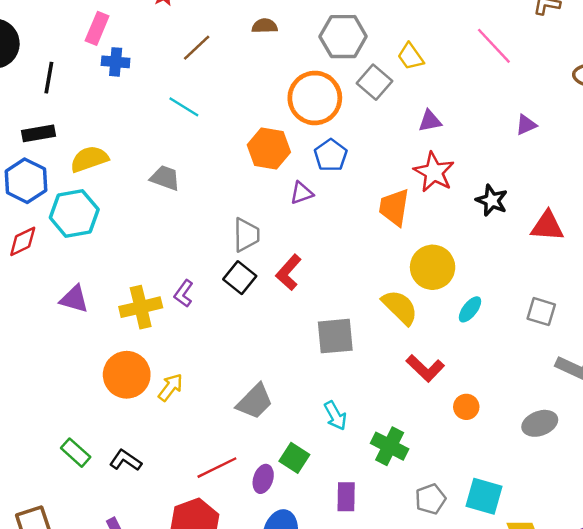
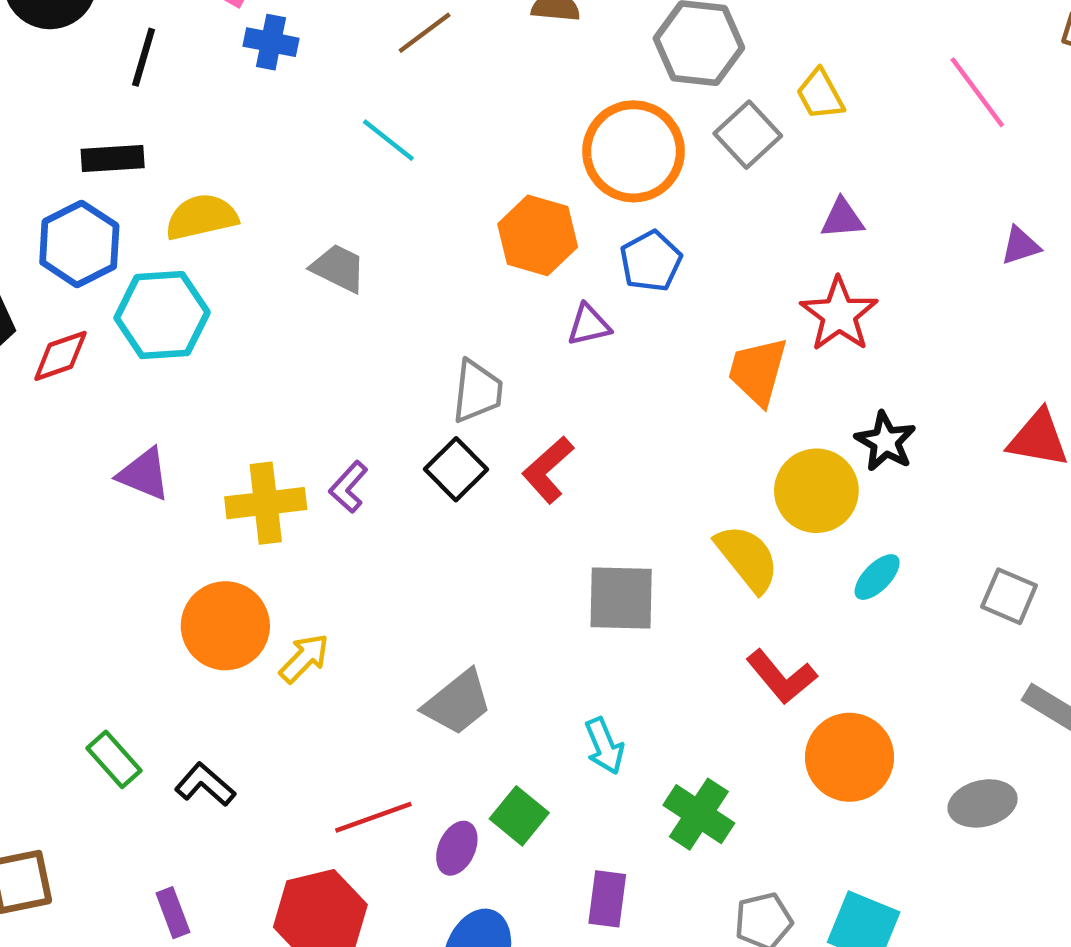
black star: (492, 200) -> (885, 441), moved
orange circle: (466, 407) -> (850, 757), size x1.8

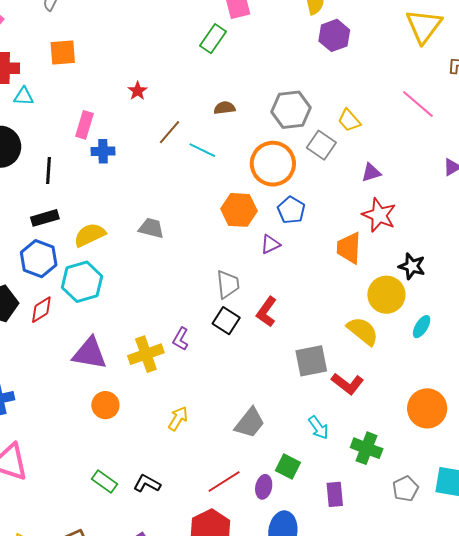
cyan line: (388, 140) -> (202, 150), moved
gray trapezoid: (338, 268) -> (151, 228), moved
purple triangle: (144, 474) -> (90, 353), size x1.4
orange circle: (225, 626) -> (105, 405), moved, size x0.7
red L-shape: (781, 677) -> (348, 384), moved

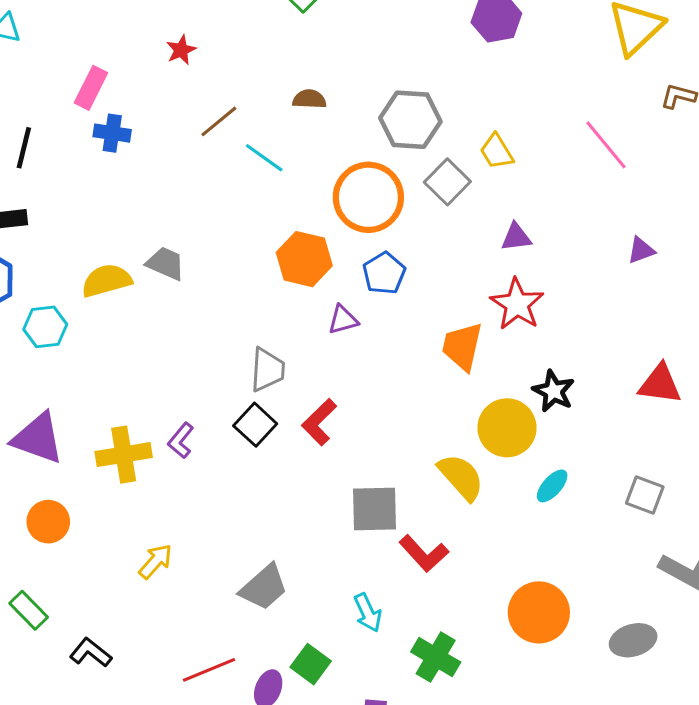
yellow semicircle: (90, 235) -> (107, 280), moved
cyan hexagon: (82, 282) -> (45, 327), size x0.7
green rectangle: (105, 482) -> (29, 610), moved

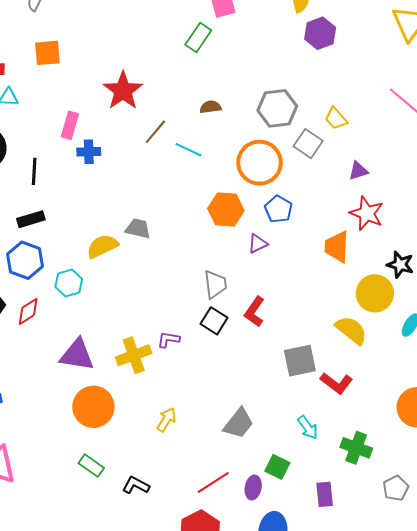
red star: (181, 50) -> (123, 91), size x2.0
purple L-shape: (181, 440) -> (168, 340), turned 70
orange circle: (48, 522) -> (93, 407), size x1.5

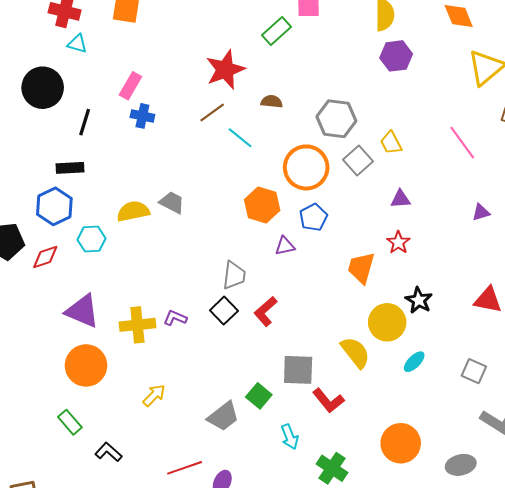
red star: (123, 91) -> (225, 70), moved
red star: (367, 213) -> (398, 242), size x0.7
green square: (277, 467) -> (259, 396), moved

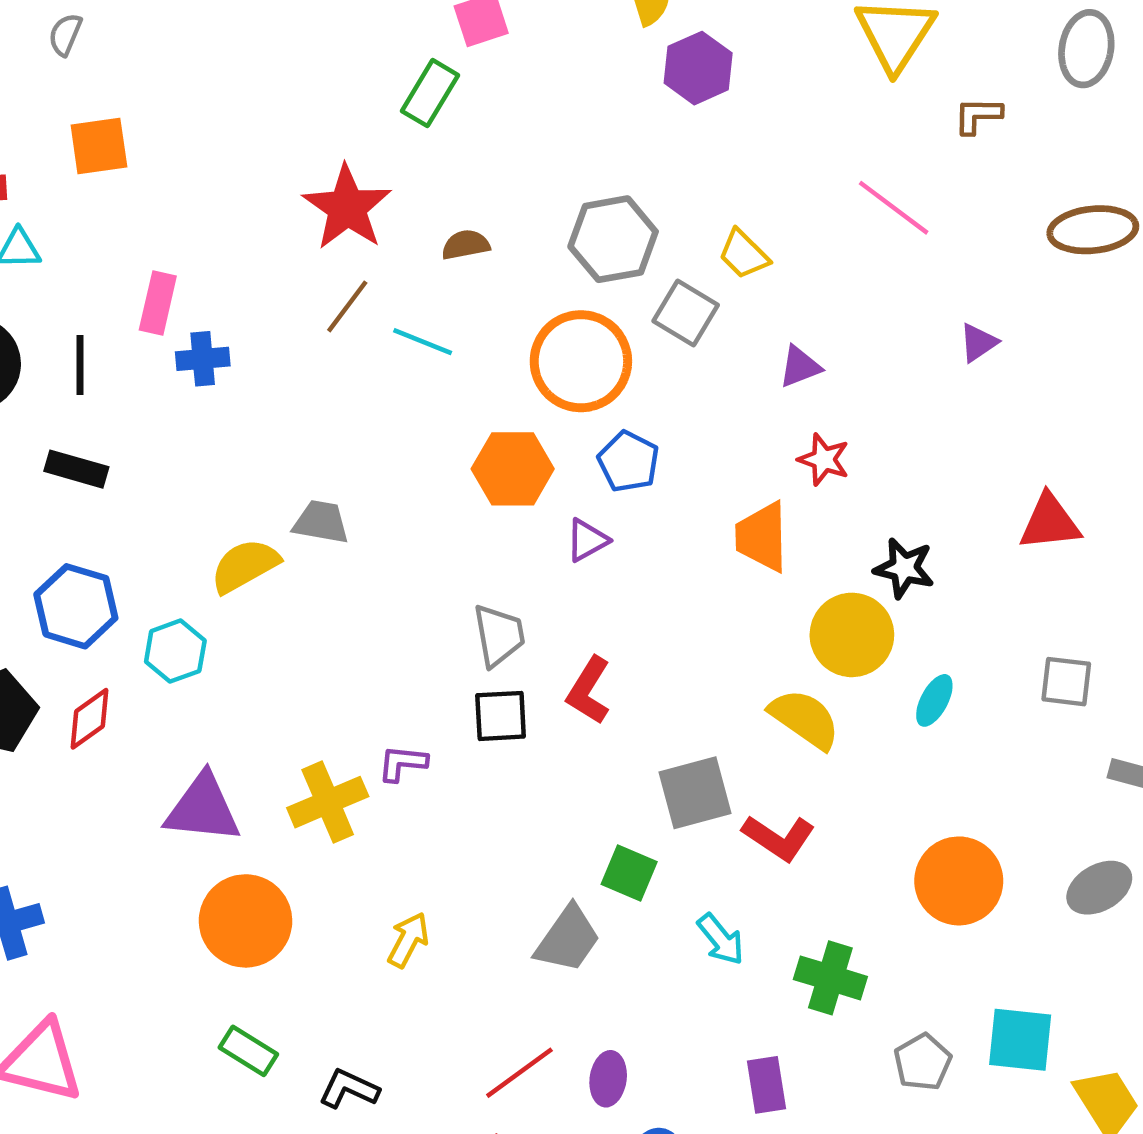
black line: (85, 122) -> (80, 365), moved
black rectangle: (70, 168) -> (76, 469), moved, turned 36
black square: (224, 311) -> (501, 716), turned -32

